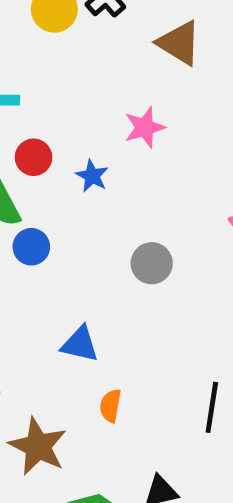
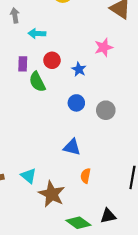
blue circle: (31, 247) -> (76, 103), moved

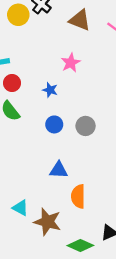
red circle: (52, 60) -> (12, 83), moved
orange semicircle: (86, 176) -> (78, 196), size x1.5

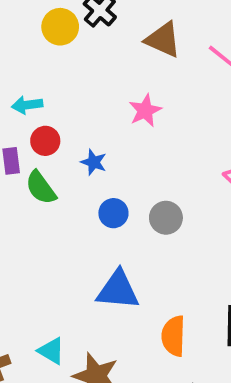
blue star: (50, 90) -> (94, 162), moved
blue triangle: (59, 170) -> (118, 290), size x1.4
orange semicircle: (78, 196) -> (173, 336), moved

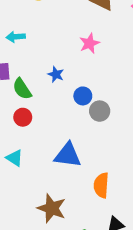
red circle: (45, 141) -> (23, 117), moved
blue circle: (113, 213) -> (83, 96), moved
cyan triangle: (51, 351) -> (15, 158), moved

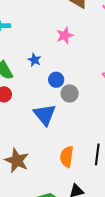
blue triangle: (68, 155) -> (45, 115), moved, turned 40
brown star: (52, 208) -> (17, 161), moved

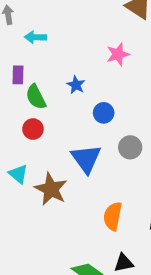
gray circle: (70, 94) -> (130, 147), moved
brown star: (17, 161) -> (51, 189), moved

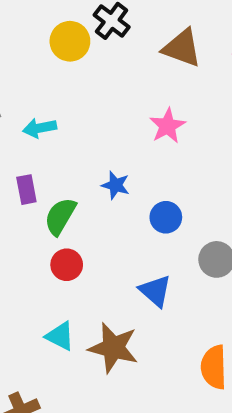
green semicircle: (36, 97) -> (60, 216), turned 70
blue triangle: (86, 159) -> (155, 291), size x0.7

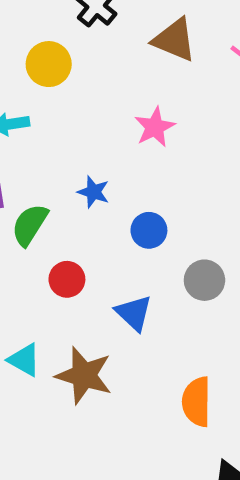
yellow circle: (70, 41) -> (49, 64), moved
red circle: (67, 265) -> (67, 279), moved

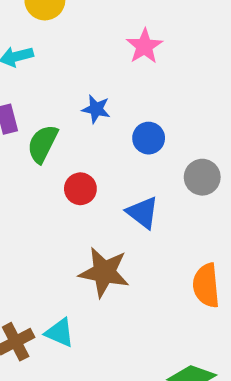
cyan triangle: (24, 360) -> (60, 333), moved

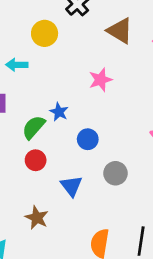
green semicircle: (43, 144) -> (34, 127), moved
brown star: (104, 272) -> (37, 218), size x0.7

